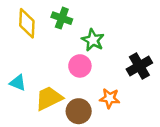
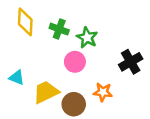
green cross: (62, 18) -> (59, 29), moved

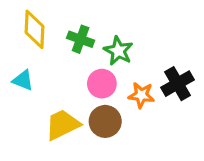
cyan triangle: (17, 78) -> (23, 80), moved
orange star: (103, 92) -> (141, 95), moved
brown circle: (74, 104) -> (105, 121), moved

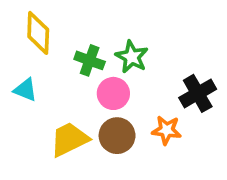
green cross: (81, 39) -> (90, 60), moved
orange star: (141, 95) -> (167, 130), moved

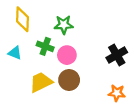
green star: (132, 57) -> (64, 25), moved, turned -30
green cross: (90, 60) -> (45, 46), moved
orange star: (167, 130) -> (117, 93), moved

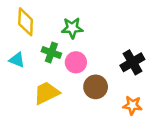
brown circle: (69, 80) -> (96, 87), moved

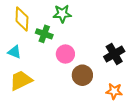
green star: (72, 28) -> (62, 14), moved
green cross: (51, 52) -> (44, 34), moved
yellow trapezoid: (46, 93) -> (21, 81), moved

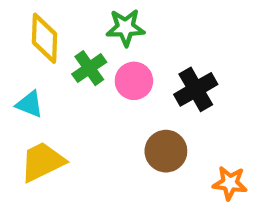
green cross: (44, 34) -> (89, 68), turned 35
pink circle: (65, 54) -> (134, 81), moved
black cross: (114, 54) -> (196, 89), moved

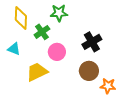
pink circle: (134, 81) -> (57, 52), moved
brown circle: (166, 151) -> (89, 71), moved
yellow trapezoid: (42, 162) -> (37, 72), moved

